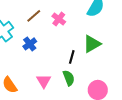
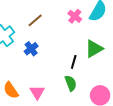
pink cross: (59, 19) -> (75, 16), moved
pink triangle: (44, 81) -> (37, 92), moved

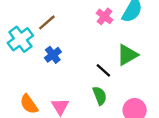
brown line: (35, 20) -> (47, 22), moved
black line: (74, 62) -> (103, 70), turned -64

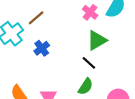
green triangle: (127, 55) -> (97, 40), moved
green semicircle: (100, 96) -> (86, 86), turned 54

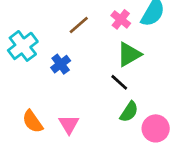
brown line: (36, 18) -> (79, 25), moved
green semicircle: (86, 86) -> (129, 112), moved

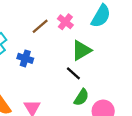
pink cross: (121, 19) -> (65, 22), moved
blue cross: (61, 64) -> (25, 58), turned -35

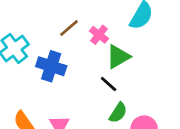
pink cross: (65, 22) -> (99, 35), moved
blue cross: (25, 58) -> (51, 66), size x1.5

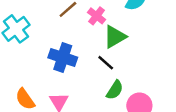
blue cross: (51, 66) -> (63, 57), moved

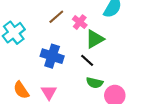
green semicircle: (115, 90) -> (95, 83), turned 70

